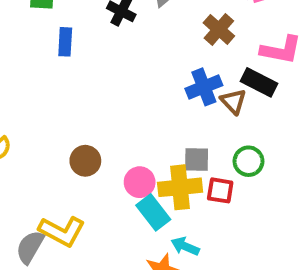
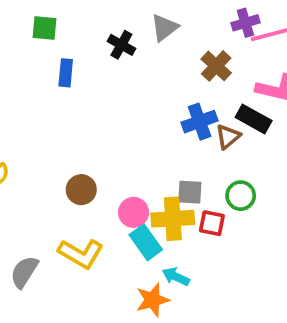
brown triangle: (233, 101) -> (228, 137), turned 32
yellow L-shape: (62, 231) -> (81, 254), moved

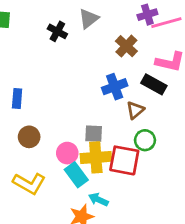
blue rectangle: (66, 73) -> (17, 99), moved
brown triangle: (228, 137) -> (135, 110), moved
gray square: (190, 192) -> (94, 134), moved
red square: (212, 223) -> (124, 160), size x1.6

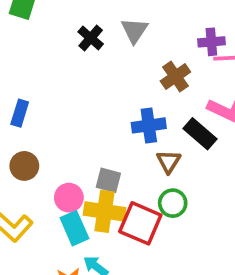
gray triangle: (89, 19) -> (134, 30), turned -30
brown triangle: (135, 110) -> (169, 162), turned -30

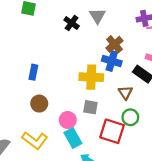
brown cross: (175, 77) -> (115, 44), moved
blue cross: (149, 125) -> (112, 61), moved, turned 30
yellow cross: (104, 211) -> (91, 77), moved

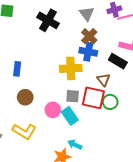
gray triangle: (97, 16) -> (87, 14), moved
black cross: (72, 23) -> (48, 20), size x1.5
red square: (112, 131) -> (93, 98), moved
cyan rectangle: (73, 138) -> (70, 116), moved

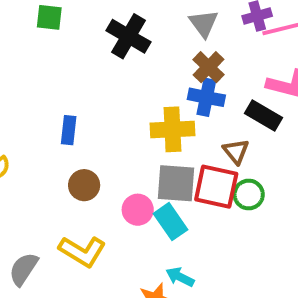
gray square: (73, 96) -> (176, 183), size x1.5

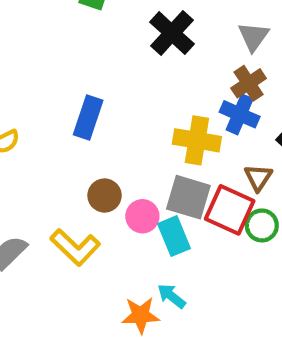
blue rectangle: (69, 130) -> (88, 118), size x1.4
brown circle: (84, 185) -> (105, 195), moved

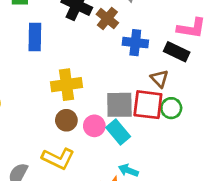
brown cross: (249, 83) -> (107, 18), moved
blue rectangle: (88, 118) -> (35, 37), moved
yellow cross: (197, 140) -> (66, 85), moved

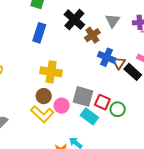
brown triangle: (159, 79) -> (119, 63), moved
red square: (148, 105) -> (102, 102), size x0.7
cyan rectangle: (118, 132) -> (89, 116), moved, turned -30
yellow L-shape: (58, 159) -> (42, 114), moved

